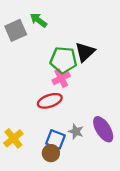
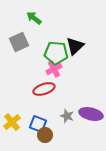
gray square: (16, 30) -> (19, 42), moved
purple ellipse: (103, 129) -> (91, 114), turned -45
blue square: (55, 139) -> (38, 124), moved

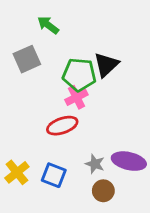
brown circle: (45, 135) -> (103, 191), moved

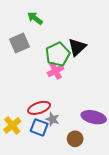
green pentagon: (79, 75) -> (58, 54), turned -30
red ellipse: (62, 126) -> (39, 108), moved
gray star: (95, 164) -> (52, 119), moved

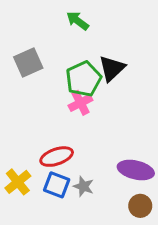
green arrow: (35, 18) -> (78, 21), moved
gray star: (52, 119) -> (83, 186), moved
brown circle: (75, 139) -> (140, 206), moved

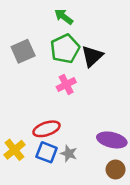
green pentagon: (83, 79) -> (65, 49), moved

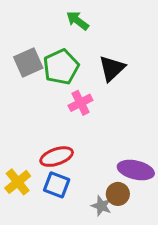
green pentagon: (65, 49) -> (61, 67), moved
gray star: (69, 153) -> (101, 206), moved
brown circle: (116, 170) -> (118, 194), moved

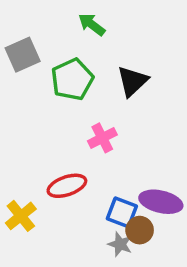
gray square: (28, 62) -> (23, 55), moved
pink cross: (80, 103) -> (102, 138), moved
blue square: (57, 185) -> (122, 212), moved

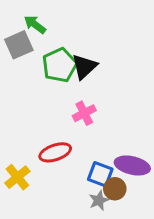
green arrow: (92, 24) -> (35, 24), moved
black triangle: (132, 81) -> (84, 67), moved
gray star: (120, 244) -> (99, 200), turned 30

